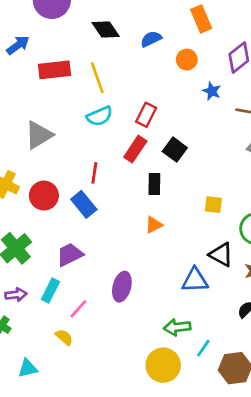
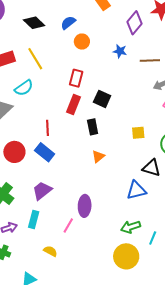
orange circle: (187, 60) -> (82, 42), moved
cyan semicircle: (100, 116) -> (24, 88), moved
pink line: (78, 309) -> (68, 225), moved

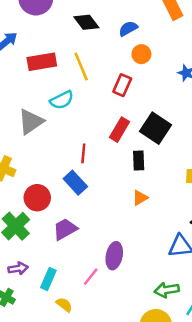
red rectangle: (76, 78) -> (122, 85), moved
black square: (102, 99) -> (155, 128), size x1.4
red circle: (14, 152) -> (37, 198), moved
cyan rectangle: (34, 220) -> (48, 279), moved

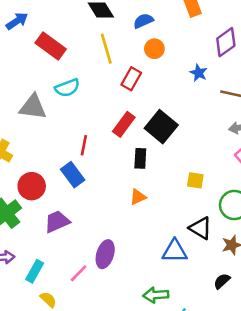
red rectangle: (42, 62) -> (51, 46), turned 40
yellow line: (81, 67) -> (106, 49), moved
gray triangle: (31, 122) -> (33, 107), turned 36

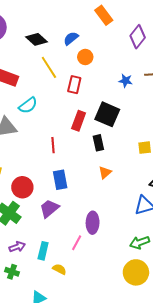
blue star: (199, 73) -> (126, 81), moved
blue rectangle: (73, 175) -> (60, 180), moved, turned 42

